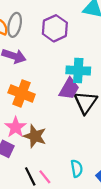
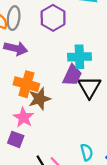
brown star: (35, 136) -> (39, 99), moved, turned -30

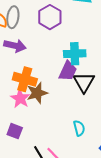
pink star: (24, 117) -> (20, 98), moved
cyan semicircle: (87, 152) -> (79, 128), moved

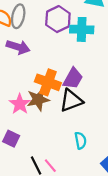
cyan cross: (75, 54) -> (82, 29), moved
orange cross: (25, 79) -> (48, 82), moved
black triangle: (84, 82) -> (71, 100), moved, turned 35

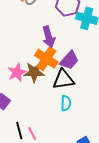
purple arrow: (18, 47) -> (49, 37), moved, turned 45
cyan semicircle: (80, 141) -> (66, 103), moved

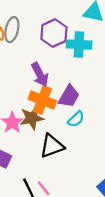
black triangle: (63, 80) -> (52, 146), moved
cyan semicircle: (66, 103) -> (76, 119), moved, turned 56

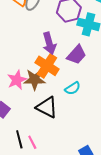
purple trapezoid: (69, 96) -> (77, 55), moved
black triangle: (52, 146) -> (47, 107), turned 35

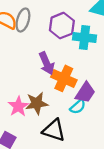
purple trapezoid: (77, 55) -> (85, 93), moved
orange cross: (47, 66) -> (64, 78), moved

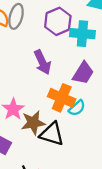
orange cross: (64, 78) -> (62, 98), moved
purple trapezoid: (85, 93) -> (83, 73), moved
brown star: (37, 103) -> (33, 123), moved

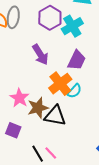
cyan cross: (82, 34) -> (72, 26), turned -30
orange cross: (62, 98) -> (60, 84), turned 35

